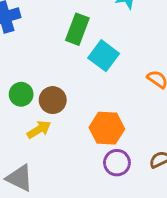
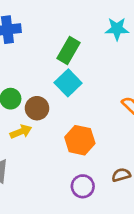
cyan square: (104, 56) -> (68, 83), moved
purple circle: (117, 163) -> (83, 186), moved

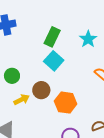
cyan star: (117, 29) -> (88, 39), moved, turned -30
brown circle: (37, 108) -> (41, 90), moved

